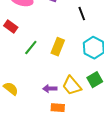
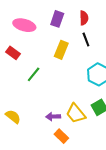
yellow rectangle: (58, 47) -> (61, 50), moved
orange rectangle: (58, 108) -> (61, 136), turned 40

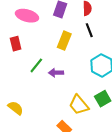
red rectangle: (13, 53) -> (16, 44), turned 40
purple arrow: (53, 117) -> (56, 73), moved

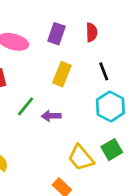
black line: (89, 30) -> (104, 71), moved

